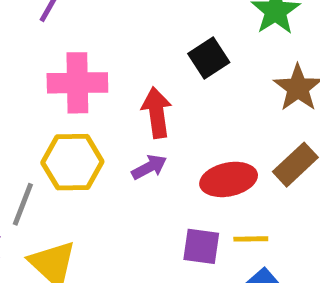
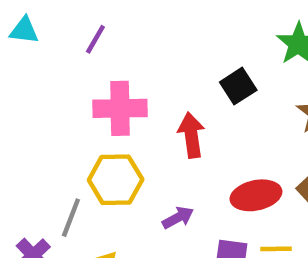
purple arrow: (149, 167) -> (178, 218), moved

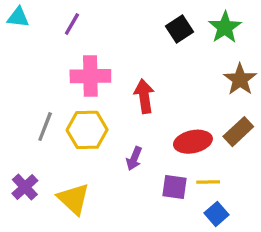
black square: (238, 86) -> (180, 29), moved
gray line: (71, 218) -> (45, 127), moved
purple arrow: (178, 218) -> (134, 158), turned 140

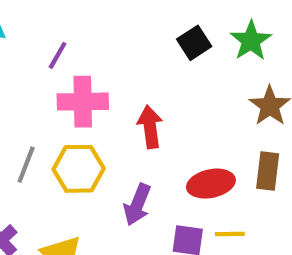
purple line: (72, 24) -> (58, 55), moved
brown rectangle: (238, 132) -> (268, 171), turned -40
purple arrow: (134, 158) -> (137, 205), size x1.4

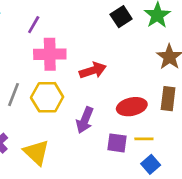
red arrow: (150, 127) -> (93, 70), turned 80

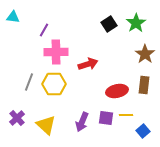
purple arrow: (85, 120) -> (82, 122), moved
blue square: (151, 164) -> (143, 131), moved

